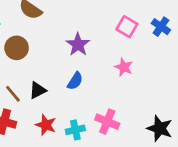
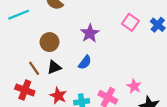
brown circle: (17, 48) -> (49, 42), moved
pink star: (124, 67) -> (134, 86), moved

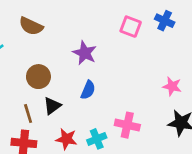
brown line: (34, 68) -> (28, 114), turned 32
pink star: (134, 86) -> (172, 86), moved

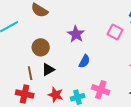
pink square: (131, 27) -> (115, 32), moved
blue semicircle: (88, 90) -> (84, 61), moved

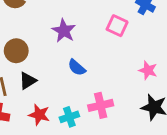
blue semicircle: (84, 61) -> (77, 67), turned 104
pink cross: (101, 90) -> (101, 105), turned -30

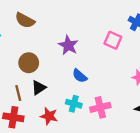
cyan cross: (69, 117) -> (74, 104), moved, turned 35

